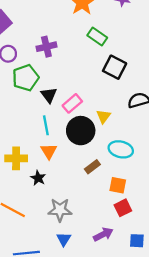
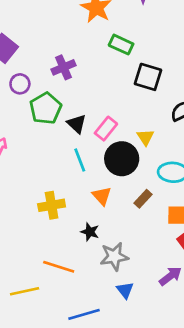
orange triangle: (49, 151) -> (102, 196), moved
black star: (38, 178) -> (90, 232), moved

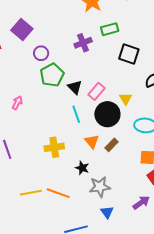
green rectangle: (121, 45) -> (110, 29), turned -42
purple cross: (64, 67) -> (83, 43), moved
purple circle: (20, 84) -> (41, 53), moved
brown rectangle: (143, 199) -> (111, 145), moved
yellow line: (25, 291) -> (31, 193), moved

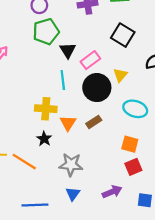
black square: (129, 54) -> (123, 35), moved
orange triangle: (92, 141) -> (68, 123), moved
yellow cross: (54, 147) -> (46, 109), moved
black star: (82, 168) -> (44, 139), moved

